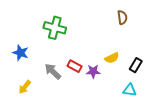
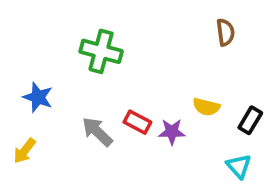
yellow semicircle: (112, 58) -> (206, 107), turned 40
yellow arrow: (25, 87) -> (25, 151), moved
cyan triangle: (130, 90) -> (239, 166), turned 40

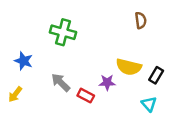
yellow semicircle: (206, 107) -> (129, 67), size x1.5
red rectangle: (137, 122) -> (86, 96), moved

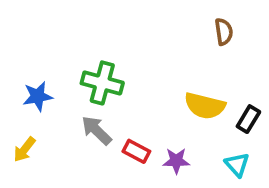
green cross: (63, 32) -> (102, 83), moved
blue star: (24, 61) -> (38, 96), turned -30
purple star: (107, 82) -> (176, 161), moved

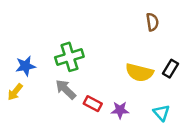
green cross: (102, 83) -> (69, 57), turned -32
black rectangle: (248, 119) -> (170, 69), moved
yellow arrow: (24, 149) -> (15, 92), moved

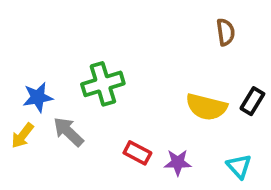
gray arrow: (66, 89) -> (68, 132), moved

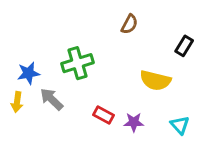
brown semicircle: (226, 32) -> (129, 24), moved, turned 36
black rectangle: (252, 101) -> (184, 46), moved
yellow arrow: (22, 136) -> (17, 102), turned -30

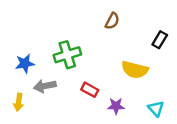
gray arrow: (52, 99) -> (45, 86), turned -55
yellow arrow: (17, 102) -> (19, 102), moved
red rectangle: (103, 115) -> (90, 90), moved

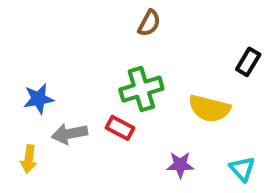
brown semicircle: (112, 21) -> (149, 23), moved
green cross: (67, 55) -> (141, 89), moved
red rectangle: (90, 90) -> (120, 128), moved

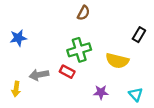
blue star: (38, 99) -> (18, 38), moved

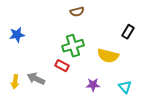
brown semicircle: (84, 13) -> (77, 12), turned 48
gray arrow: (39, 75) -> (36, 79), moved, turned 36

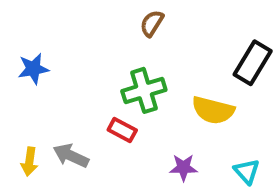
brown semicircle: (77, 12) -> (152, 23), turned 136
black rectangle: (128, 32) -> (253, 63), size x1.5

